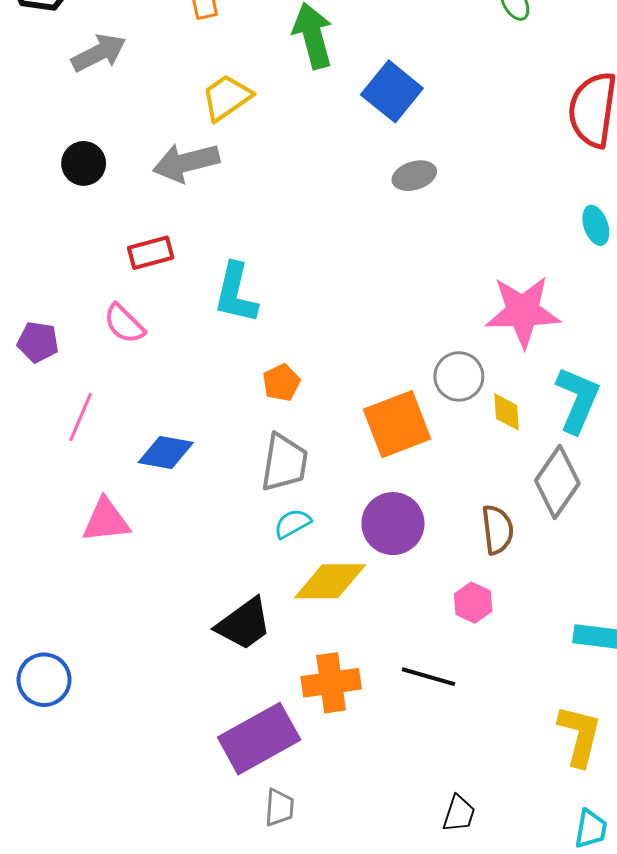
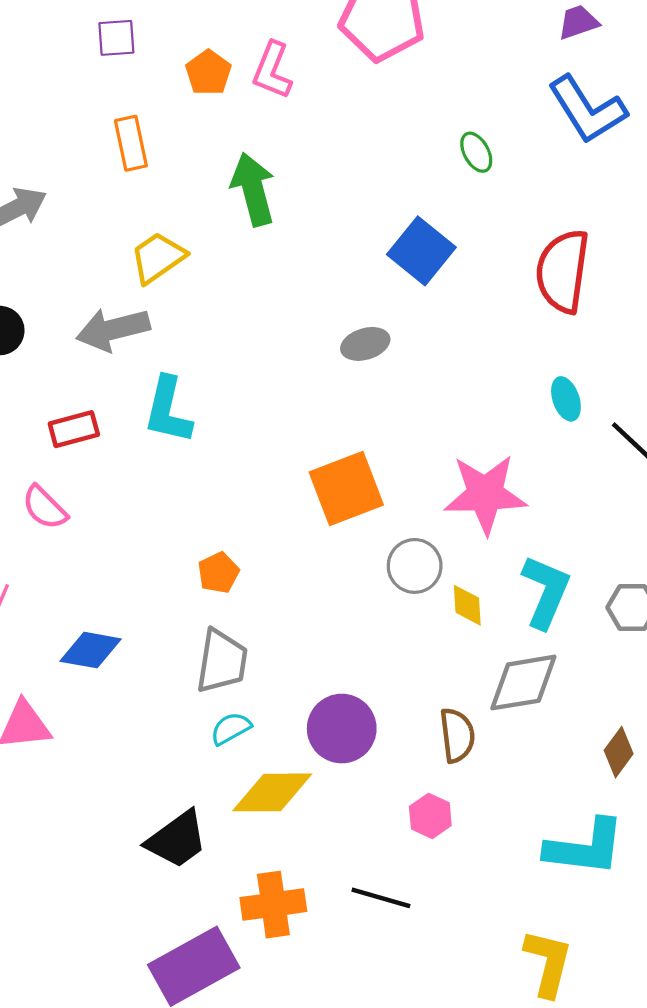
blue square: (392, 91) -> (421, 251), moved
cyan L-shape: (236, 293) -> (168, 410), moved
orange square: (397, 424) -> (346, 489), moved
gray diamond: (557, 482) -> (523, 683), turned 46

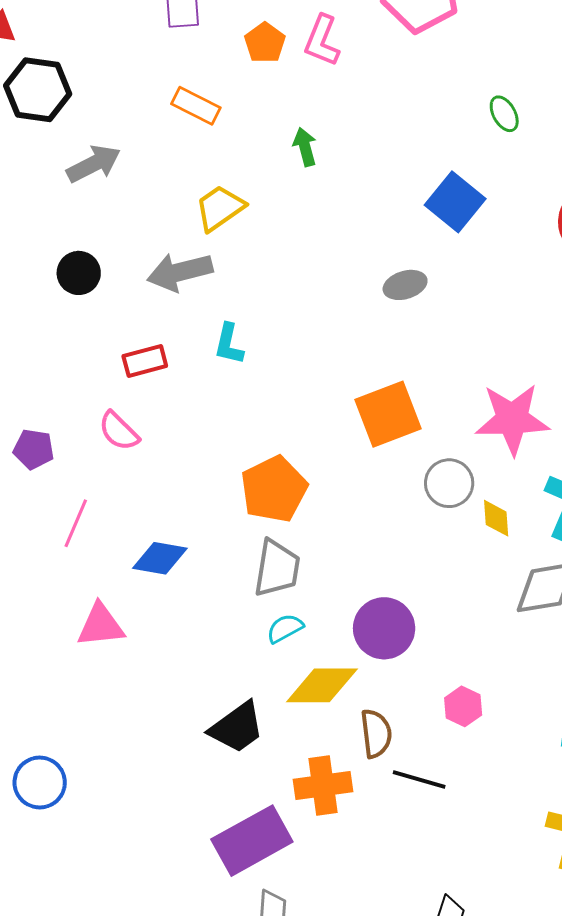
orange rectangle: (131, 143) -> (196, 106), turned -51
green arrow: (253, 189) -> (305, 147), size x0.6
cyan L-shape: (168, 410) -> (229, 344), size x0.7
orange pentagon: (218, 573) -> (274, 489), size x1.8
brown semicircle: (457, 735) -> (376, 733), moved

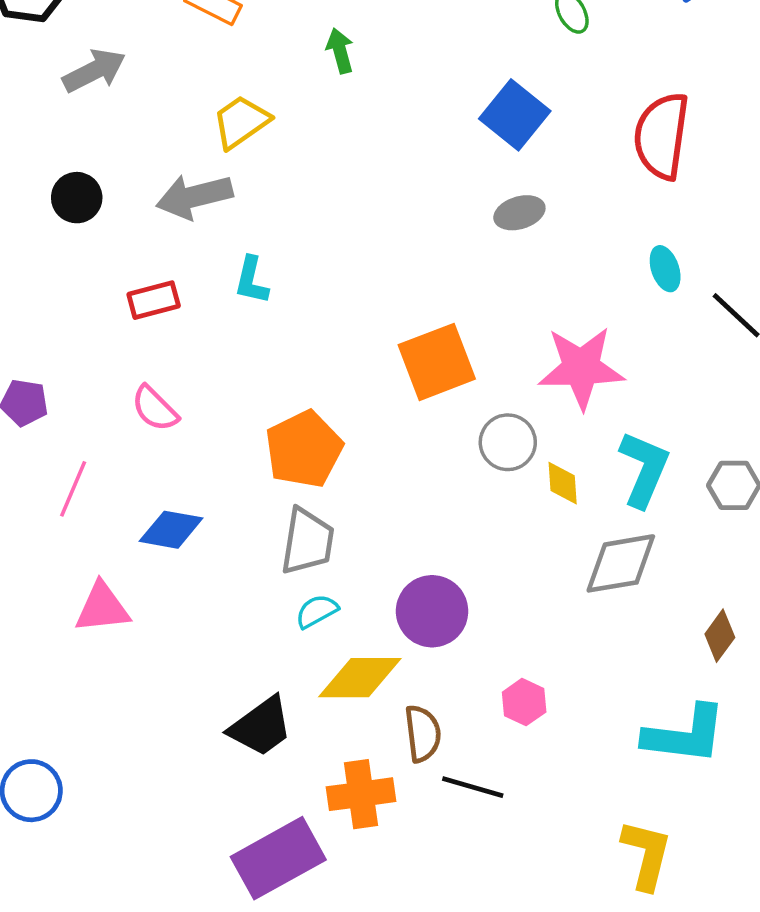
gray ellipse: (405, 285) -> (519, 213), moved
pink semicircle: (119, 431) -> (155, 408), moved

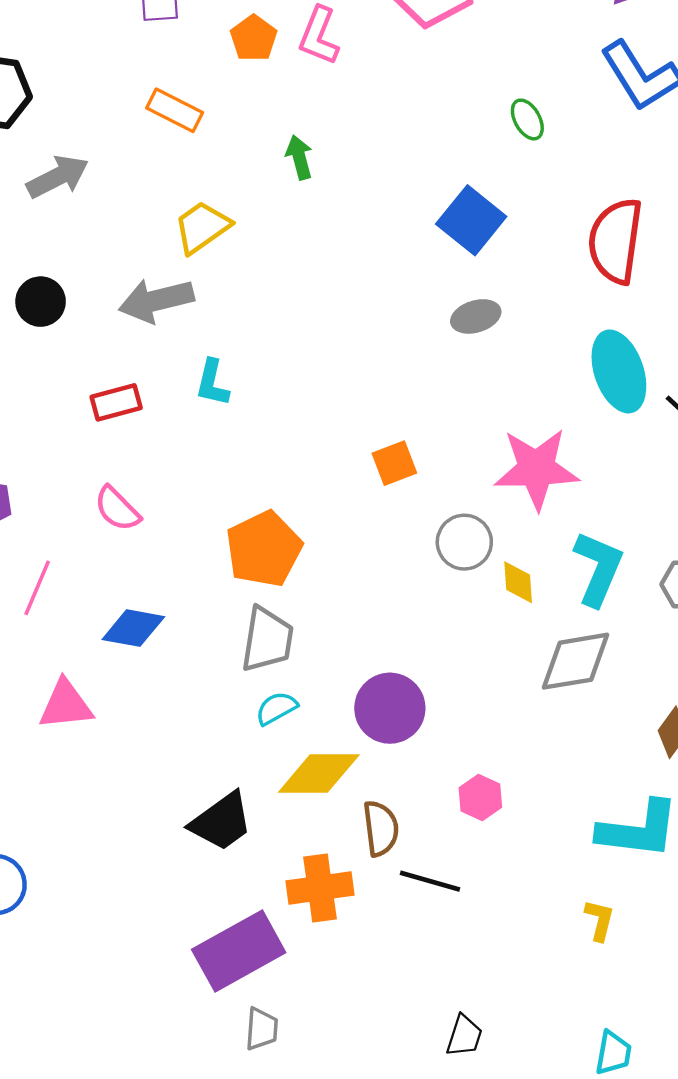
cyan ellipse: (665, 269) -> (619, 371), size x1.8
orange square: (437, 362) -> (394, 463), size x0.6
yellow L-shape: (646, 855) -> (599, 920), moved, size x0.6

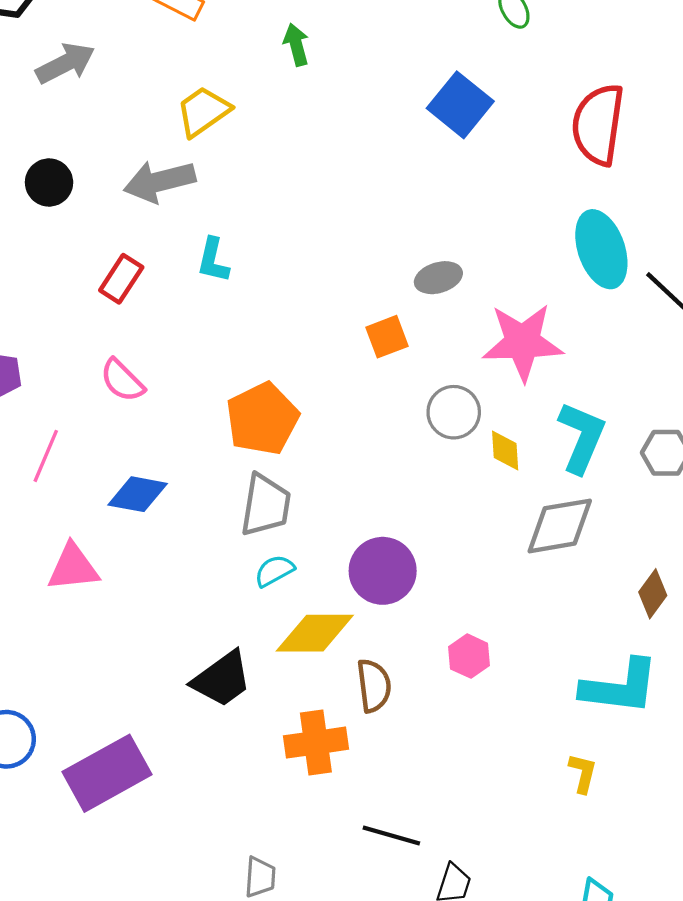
gray ellipse: (476, 316) -> (438, 278), moved
red rectangle: (116, 402) -> (121, 279), turned -42
black line: (430, 881) -> (391, 835), moved
purple rectangle: (239, 951) -> (107, 773), moved

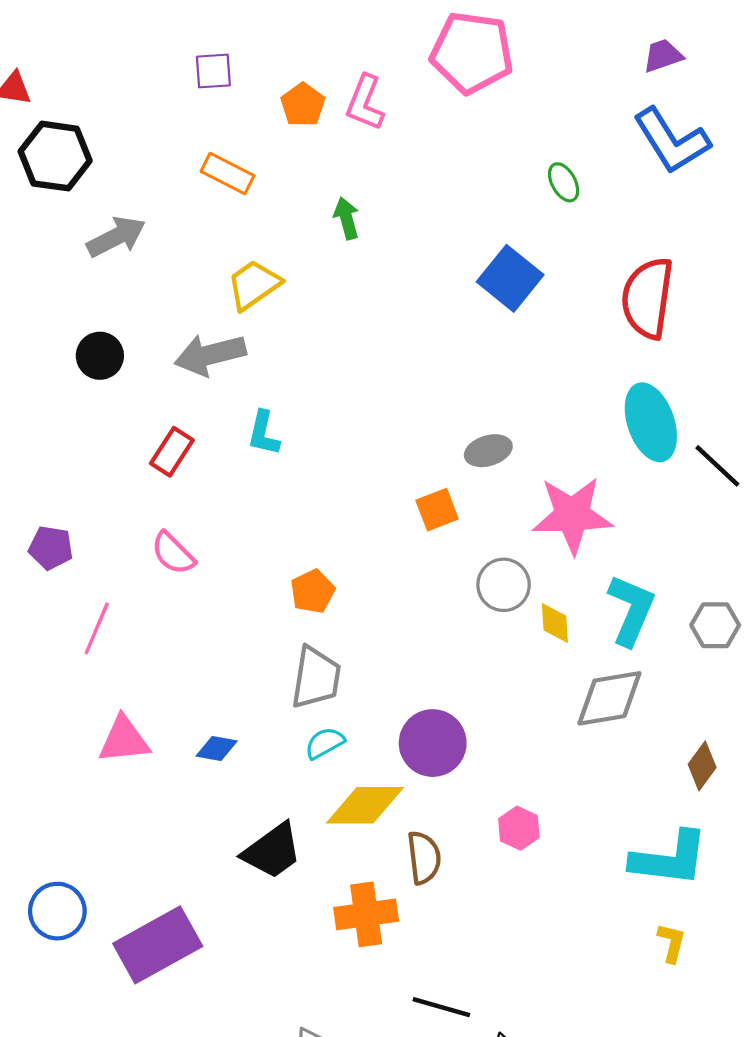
orange pentagon: (262, 419) -> (313, 591), size x0.6
blue diamond: (138, 494) -> (217, 749), moved, size x0.7
yellow L-shape: (583, 773) -> (672, 943), moved

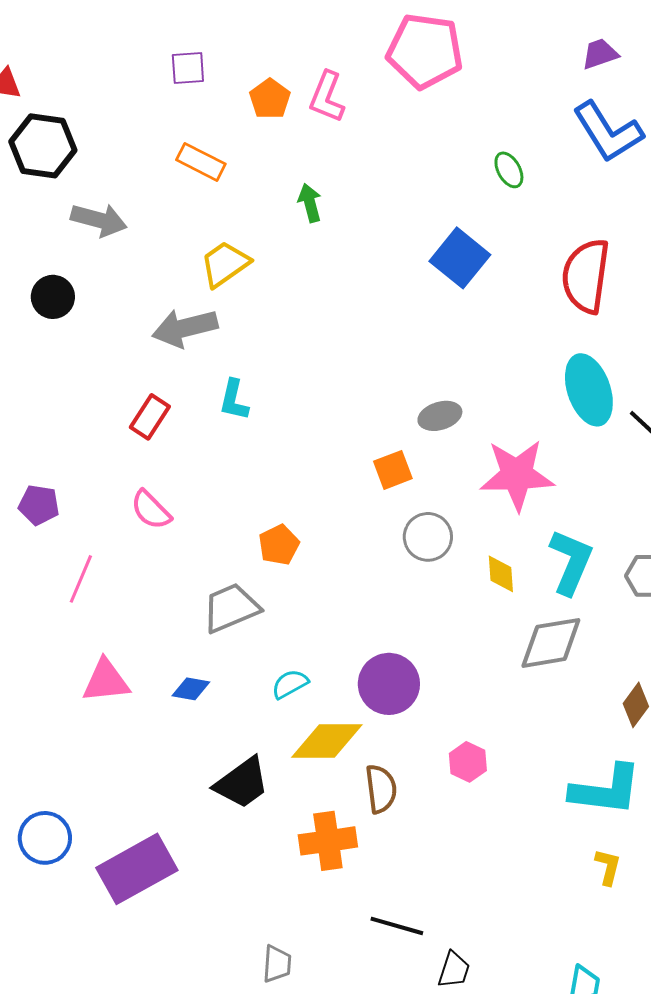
gray arrow: (116, 237) -> (99, 220), turned 42
black circle: (100, 356) -> (53, 297), moved
gray circle: (504, 585) -> (428, 537), moved
gray trapezoid: (316, 678) -> (231, 608), moved, turned -122

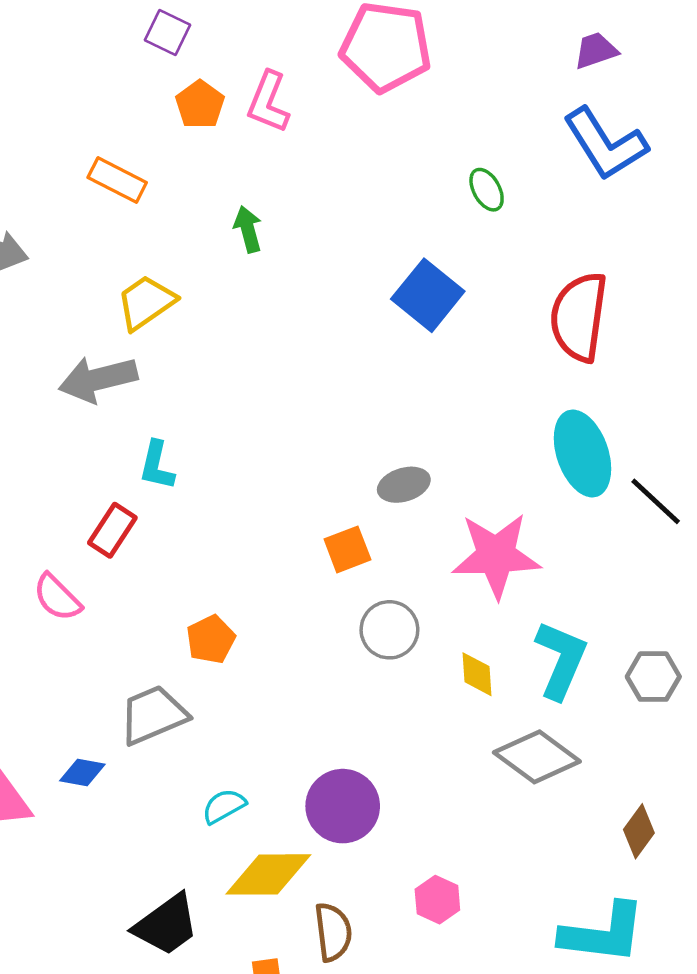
purple square: (188, 68) -> (168, 33), moved, turned 30
red rectangle: (150, 417) -> (112, 530), moved
gray diamond: (551, 643) -> (537, 757), turned 46
blue diamond: (191, 689) -> (82, 773), moved

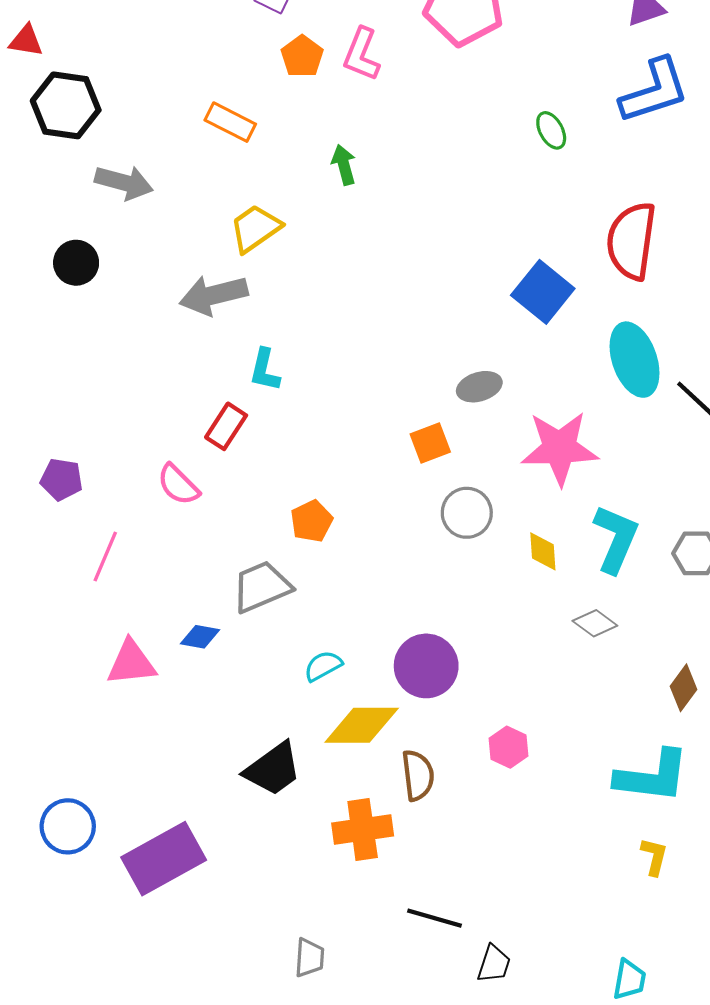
blue L-shape: (605, 144) -> (654, 91), turned -76
blue square: (428, 295) -> (543, 292), moved
gray diamond: (537, 757) -> (595, 623), size x0.6

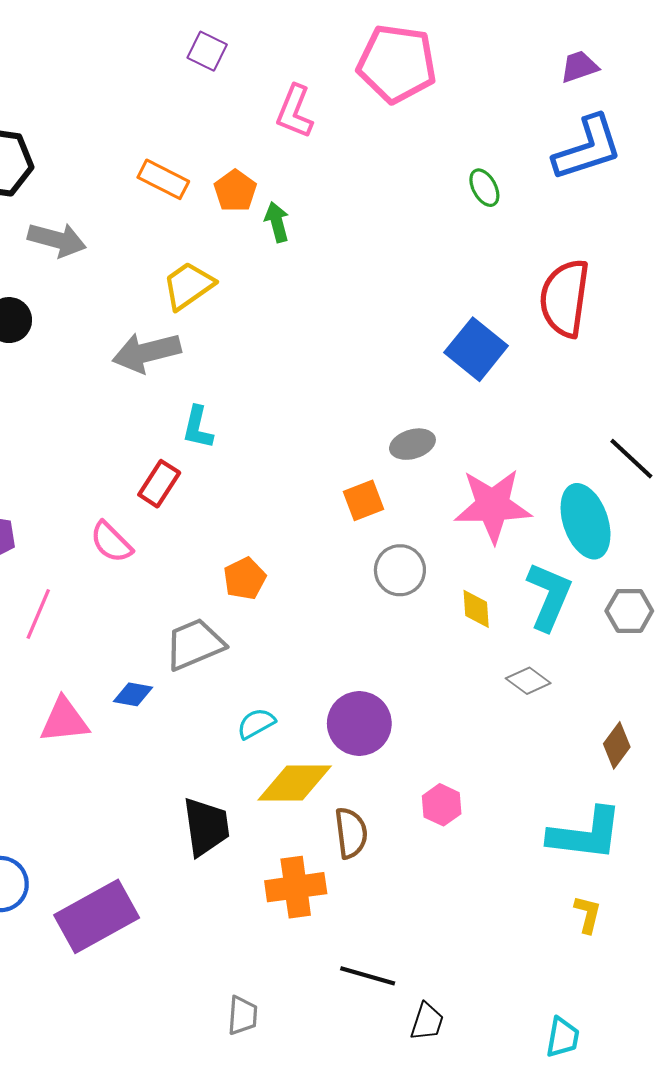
orange pentagon: (302, 56) -> (235, 191), moved
cyan ellipse: (635, 360) -> (586, 521), moved
black trapezoid: (273, 769) -> (206, 827), turned -62

